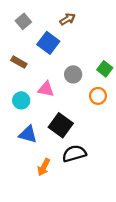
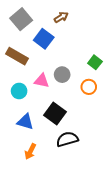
gray square: (23, 21) -> (21, 19), size x1.5
brown rectangle: (19, 62) -> (17, 56), size x1.5
gray circle: (73, 74) -> (62, 75), moved
orange arrow: (44, 167) -> (30, 151), moved

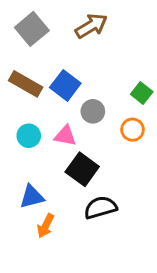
brown arrow: (61, 17) -> (91, 26), size x1.5
blue square: (44, 39) -> (65, 85), moved
pink triangle: (42, 81) -> (65, 136), moved
blue triangle: (25, 122) -> (32, 197), moved, turned -30

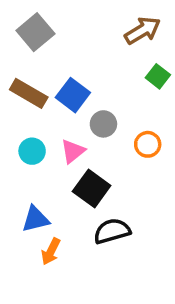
brown arrow: (91, 26) -> (143, 30), moved
green square: (142, 93) -> (158, 76), moved
pink triangle: (65, 136) -> (73, 151), turned -50

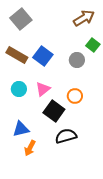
gray circle: (103, 124) -> (77, 60), moved
orange circle: (148, 144) -> (75, 96), moved

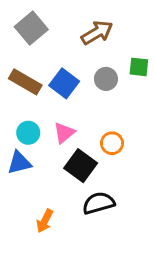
brown arrow: (84, 18) -> (97, 33), moved
green square: (93, 45) -> (139, 67), turned -32
gray circle: (77, 60) -> (106, 79), moved
blue triangle: (21, 129) -> (19, 163), moved

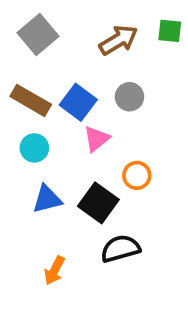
green square: (139, 67) -> (170, 31), moved
cyan circle: (28, 133) -> (34, 148), moved
pink triangle: (64, 133) -> (97, 139), moved
blue triangle: (19, 163) -> (47, 199), moved

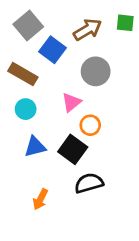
gray circle: (129, 97) -> (96, 71), size x1.4
blue square: (78, 102) -> (53, 50), moved
orange circle: (137, 175) -> (90, 125), moved

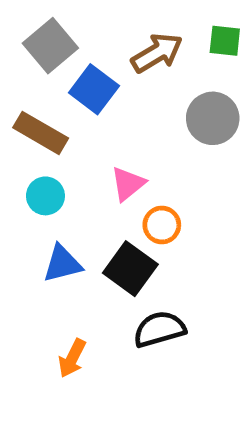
gray circle: (96, 71) -> (213, 118), moved

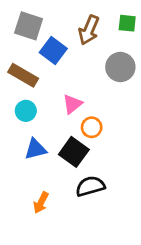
gray square: (50, 46) -> (29, 26), turned -32
brown arrow: (157, 53) -> (89, 30), turned 144

